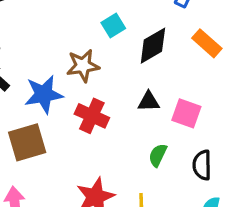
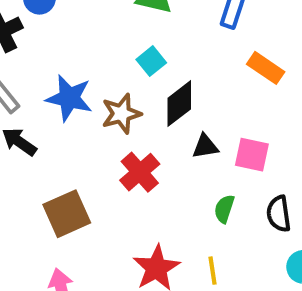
black diamond: (153, 46) -> (179, 104), moved
blue star: (44, 94) -> (69, 98), moved, turned 30
red cross: (92, 116) -> (140, 172), turned 32

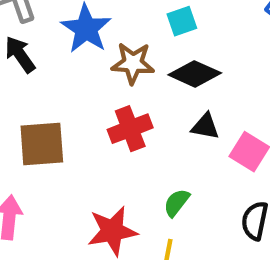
black diamond: (179, 104) -> (195, 74), turned 42
green semicircle: (224, 209) -> (177, 203), moved

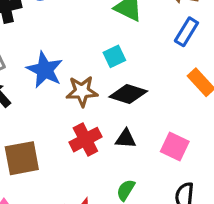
black triangle: (205, 126) -> (126, 139), moved

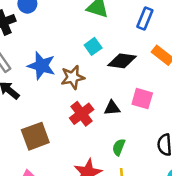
black diamond: (128, 94) -> (122, 61), moved
pink square: (175, 146) -> (142, 99), moved

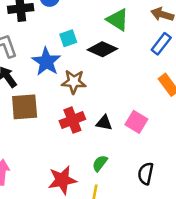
cyan square: (93, 46) -> (68, 38), moved
black diamond: (122, 61) -> (102, 49), moved
brown square: (35, 136) -> (25, 107), moved

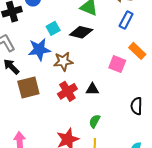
blue star: (46, 62) -> (39, 49), turned -30
pink square: (136, 122) -> (117, 64), moved
black semicircle: (146, 174) -> (136, 106), moved

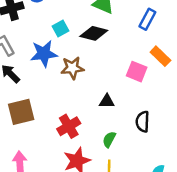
brown square: (28, 88) -> (21, 112), moved
red cross: (67, 91) -> (69, 126), moved
black semicircle: (136, 106) -> (142, 122), moved

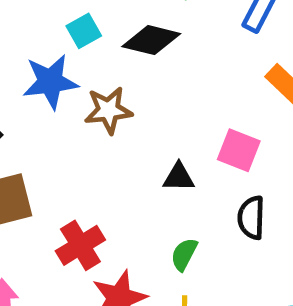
pink square: (137, 72) -> (239, 150), moved
red cross: (69, 126) -> (80, 245), moved

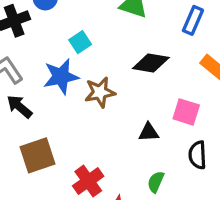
black diamond: (151, 40) -> (151, 63), moved

